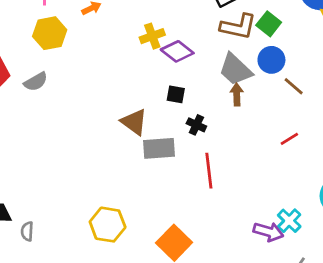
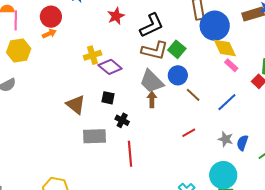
brown triangle: (134, 122) -> (76, 105), moved

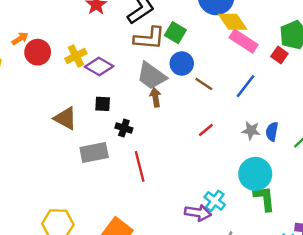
red circle: (51, 17) -> (38, 52), moved
pink rectangle: (231, 65) -> (244, 41), size x1.6

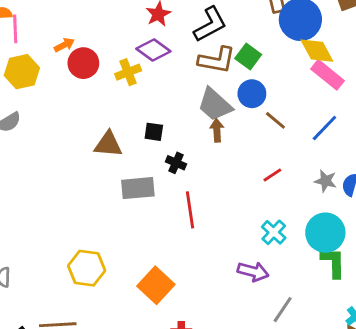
purple diamond: (99, 66) -> (153, 50), moved
brown triangle: (65, 118) -> (108, 144), turned -30
cyan cross: (215, 201) -> (274, 232), moved

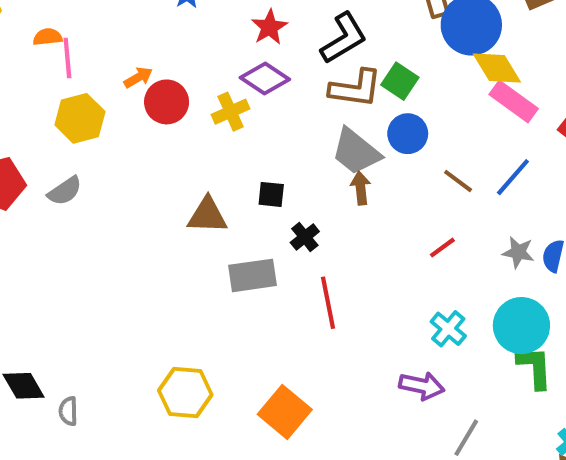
brown line: (275, 120) -> (458, 181), moved
black cross: (176, 163) -> (305, 237), turned 30

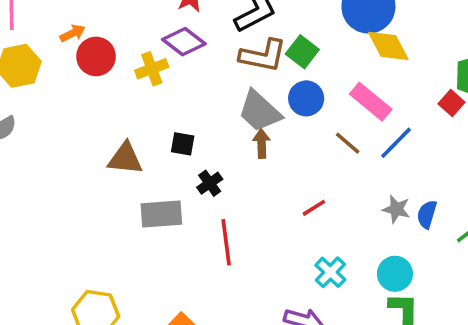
pink rectangle: (514, 102) -> (371, 102), moved
red line: (442, 248) -> (314, 208), moved
cyan circle: (521, 326) -> (395, 274), size x0.7

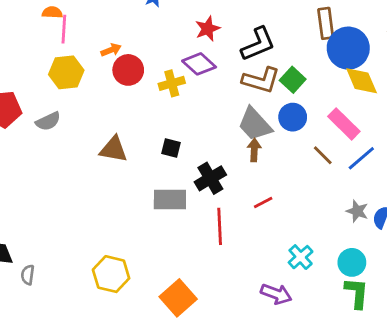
black square: (183, 144) -> (171, 148), moved
brown triangle: (125, 159) -> (113, 149), moved
black cross: (210, 183) -> (210, 178), size x1.5
red line: (314, 208) -> (263, 202), moved

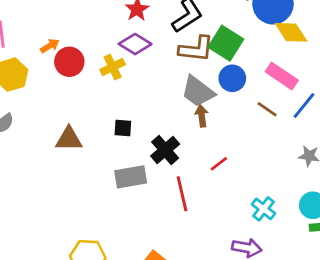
green square: (293, 80) -> (226, 43), size x1.4

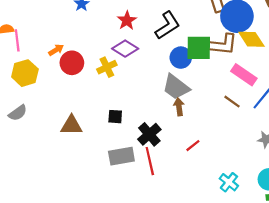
green square: (226, 43) -> (199, 48), turned -32
brown L-shape: (196, 49) -> (223, 44), moved
blue circle: (232, 78) -> (181, 58), moved
red line: (182, 194) -> (150, 161), moved

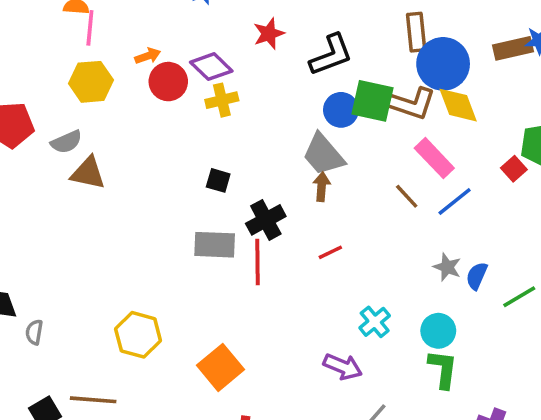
purple diamond: (125, 49) -> (211, 67), moved
brown triangle: (71, 125) -> (88, 173), moved

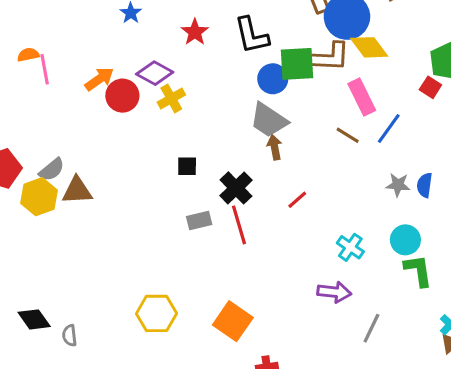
black L-shape: (331, 55) -> (252, 35), turned 114
orange arrow: (148, 56) -> (99, 79), size x1.4
yellow hexagon: (91, 82) -> (39, 197), moved
pink rectangle: (434, 158) -> (362, 97), turned 33
gray rectangle: (215, 245) -> (199, 221), size x0.7

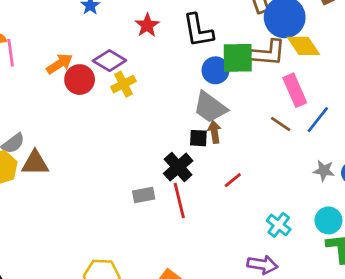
black square: (187, 166) -> (198, 138), moved

